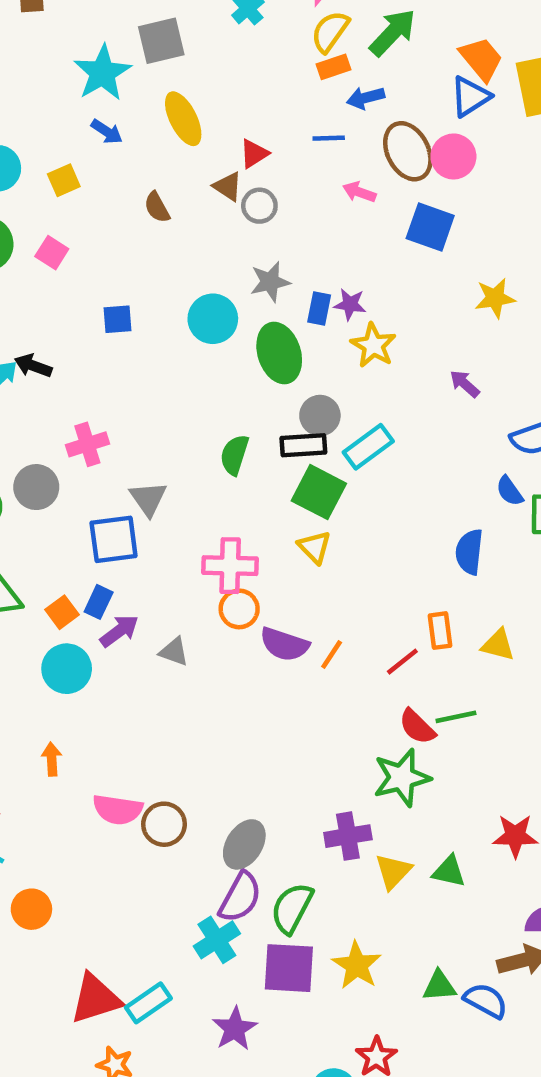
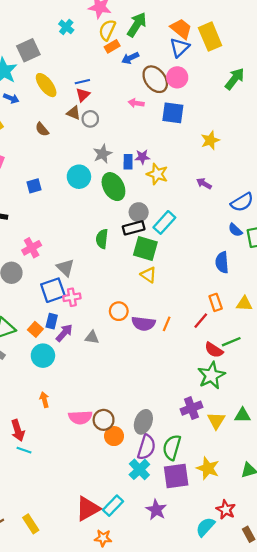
blue line: (329, 138) -> (82, 82), moved
pink cross: (230, 566) -> (72, 297), moved, size x0.7
orange circle: (31, 909) -> (114, 436), moved

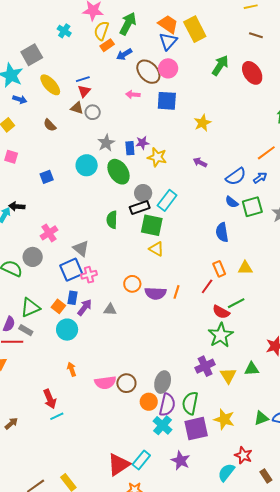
orange circle: (114, 436) -> (149, 402), moved
cyan line: (24, 450) -> (57, 416), turned -40

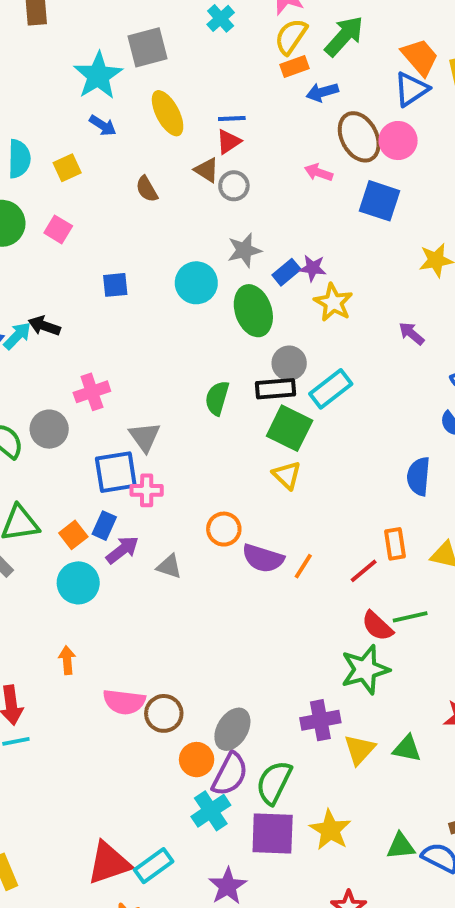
blue rectangle: (130, 148) -> (286, 272), turned 40

